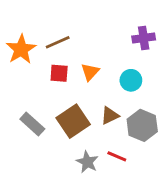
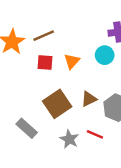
cyan circle: (131, 80) -> (105, 55), moved
gray rectangle: (32, 124) -> (27, 128), moved

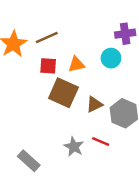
orange triangle: (72, 61) -> (76, 64), turned 35
brown square: (57, 104) -> (63, 93), moved, turned -32
gray rectangle: (27, 128) -> (29, 161), moved

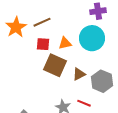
purple cross: (125, 34) -> (98, 11), moved
cyan circle: (111, 58) -> (92, 38), size x1.6

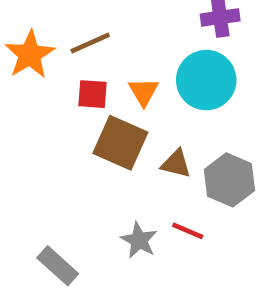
orange triangle: (65, 43) -> (144, 92), turned -48
brown triangle: (79, 74) -> (176, 164), turned 40

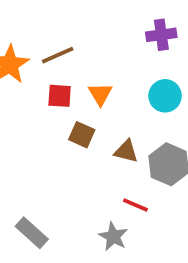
cyan circle: (206, 80) -> (165, 96), moved, size x0.7
brown square: (120, 143) -> (82, 135), size x0.6
gray star: (139, 240) -> (113, 236), moved

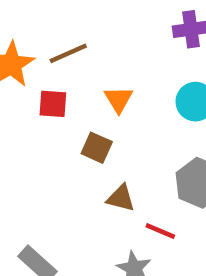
red square: (60, 96) -> (53, 104), moved
brown triangle: (126, 151) -> (121, 198), moved

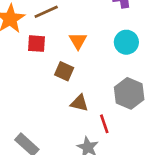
red line: (160, 231) -> (104, 124), turned 48

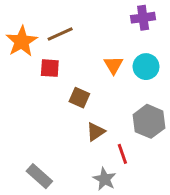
orange triangle: (78, 41) -> (113, 65), moved
brown triangle: (79, 103) -> (96, 132), turned -48

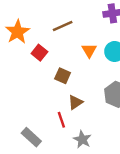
brown line: (60, 34) -> (63, 26), moved
red square: (50, 68) -> (39, 53), turned 35
red line: (122, 154) -> (61, 120), moved

